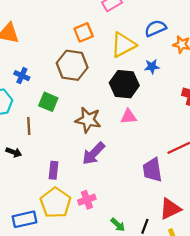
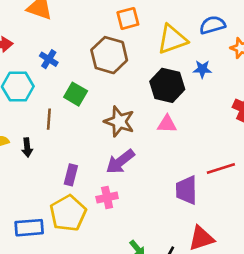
black arrow: (14, 152) -> (27, 147), turned 56
pink cross: (87, 200) -> (107, 197), moved

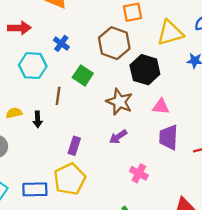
black hexagon: (167, 85) -> (145, 70), moved
purple arrow: (120, 162) -> (118, 137), size x0.7
purple trapezoid: (186, 190) -> (169, 137), moved
pink cross: (107, 197) -> (139, 173), moved, turned 36

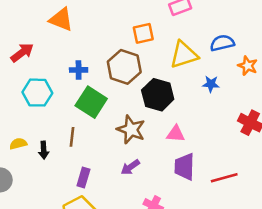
red arrow: (19, 28) -> (22, 53), turned -35
blue cross: (61, 43) -> (79, 70), moved, turned -35
green square: (83, 75) -> (91, 102), size x1.4
brown line: (58, 96) -> (72, 137), moved

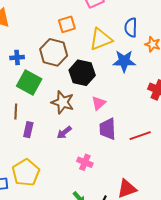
blue semicircle: (222, 43) -> (131, 28), turned -72
blue star: (211, 84) -> (124, 61), size x1.6
pink triangle: (176, 134) -> (99, 103), turned -42
purple rectangle: (83, 178) -> (28, 130), moved

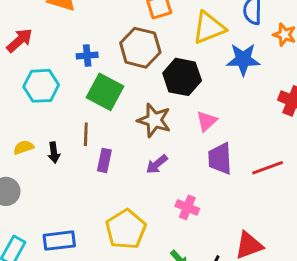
yellow pentagon: (26, 173) -> (126, 229), moved

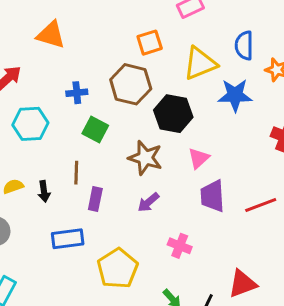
green square: (105, 92) -> (95, 129), size x0.7
blue rectangle: (59, 241) -> (68, 239), moved

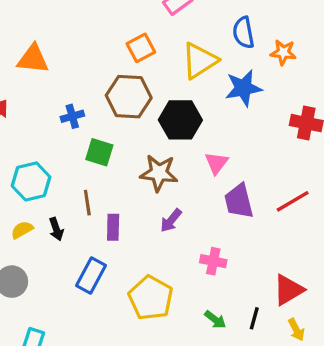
cyan hexagon: (30, 124) -> (31, 181), moved
blue rectangle: (68, 239) -> (91, 276), turned -44

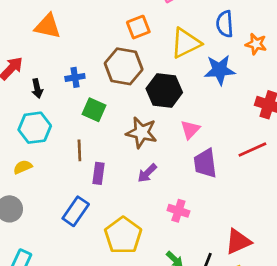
red line: (293, 201) -> (252, 150), moved
black arrow: (56, 229) -> (37, 88), moved

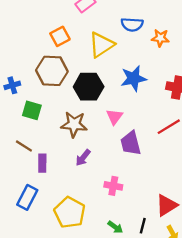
blue semicircle: (225, 24) -> (132, 24), turned -75
blue star: (220, 70) -> (134, 78), moved
brown line: (79, 150) -> (24, 146), turned -48

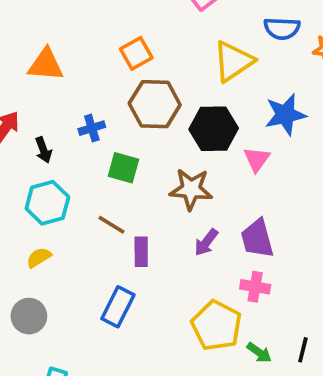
orange square: (60, 36) -> (136, 53), moved
pink triangle: (114, 117) -> (257, 159), moved
purple trapezoid: (131, 143) -> (257, 238), moved
yellow pentagon: (70, 212) -> (217, 326), moved

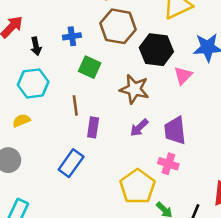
brown line: (111, 225) -> (75, 105), turned 42

